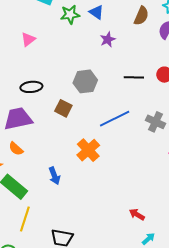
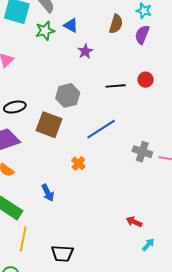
brown square: (63, 108) -> (49, 125), size x1.5
gray cross: (155, 122) -> (142, 152), moved
orange cross: (88, 150) -> (78, 163), size x0.6

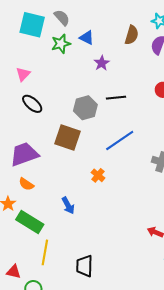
black line: (116, 86) -> (116, 98), moved
black ellipse: (15, 107) -> (32, 104), moved, turned 55
black trapezoid: (62, 254) -> (84, 266), turned 90

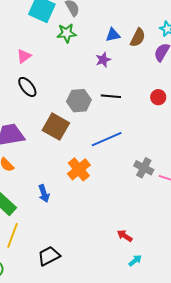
blue triangle: (87, 38) -> (113, 35), moved, turned -49
orange cross: (98, 175) -> (79, 169), size x1.6
black trapezoid: (84, 266) -> (49, 256), turned 50

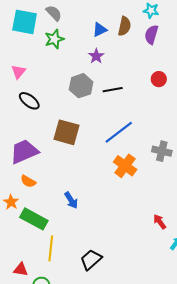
gray hexagon: (79, 101) -> (81, 86), moved
orange cross: (79, 169) -> (125, 166), moved
red arrow: (125, 236) -> (160, 222), turned 35

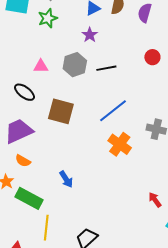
pink triangle: (18, 72) -> (41, 66), moved, turned 49
black ellipse: (29, 101) -> (25, 92), moved

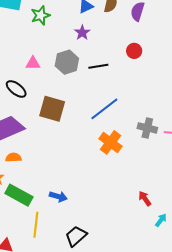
red circle: (152, 57) -> (134, 51), moved
orange semicircle: (23, 161) -> (13, 157), turned 147
blue arrow: (66, 179) -> (58, 197), moved, turned -42

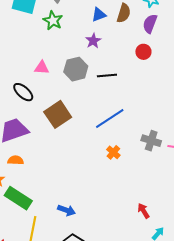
green star: (40, 15) -> (53, 21), turned -30
red circle: (134, 51) -> (143, 52), moved
brown square: (52, 109) -> (58, 114), turned 36
orange cross: (111, 142) -> (113, 152), size x0.6
blue arrow: (58, 197) -> (67, 210), moved

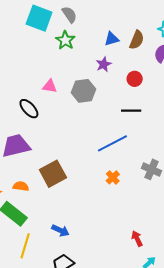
red circle: (143, 52) -> (135, 79), moved
black line: (107, 75) -> (131, 111), moved
brown square: (58, 114) -> (53, 174), moved
orange semicircle: (16, 160) -> (21, 186), moved

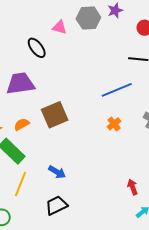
gray hexagon: (83, 91) -> (88, 18), moved
orange semicircle: (21, 186) -> (22, 124), turned -42

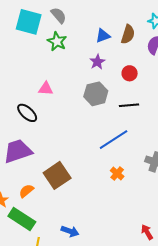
gray hexagon: (88, 18) -> (96, 94), moved

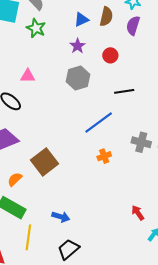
black line: (129, 105) -> (124, 91), moved
orange cross: (117, 173) -> (104, 156), turned 32

